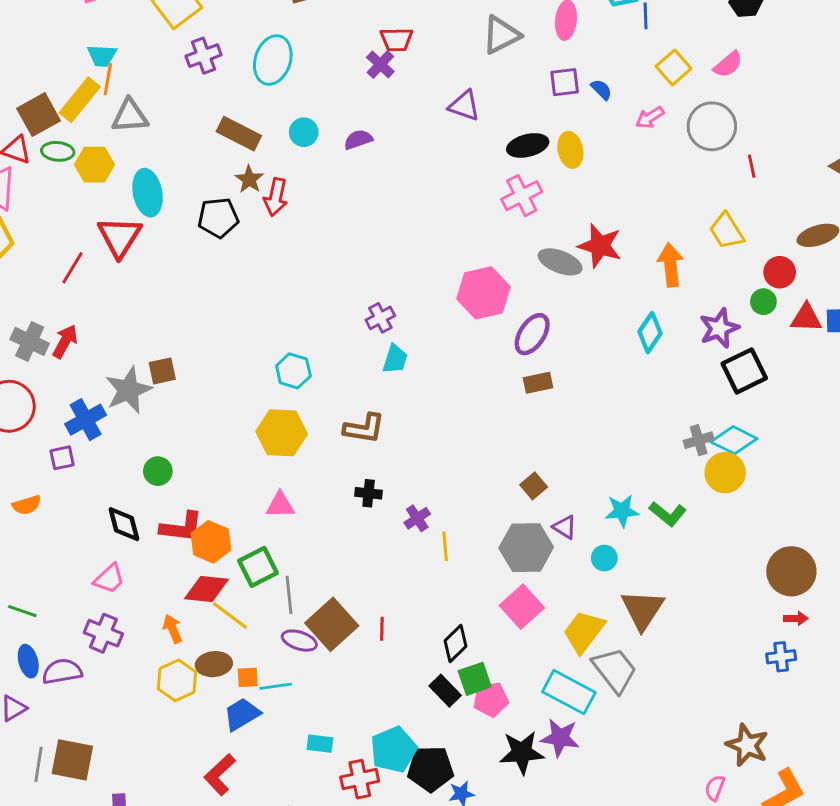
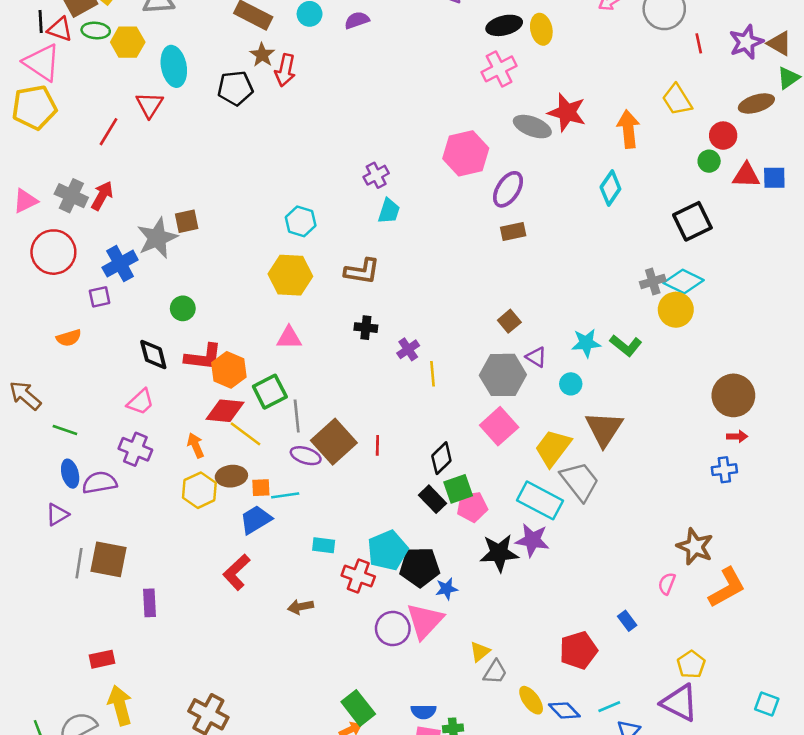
red triangle: (120, 237) -> (149, 105), size x0.7
purple star: (719, 328) -> (746, 42), moved
red cross: (360, 779) -> (358, 576), turned 32

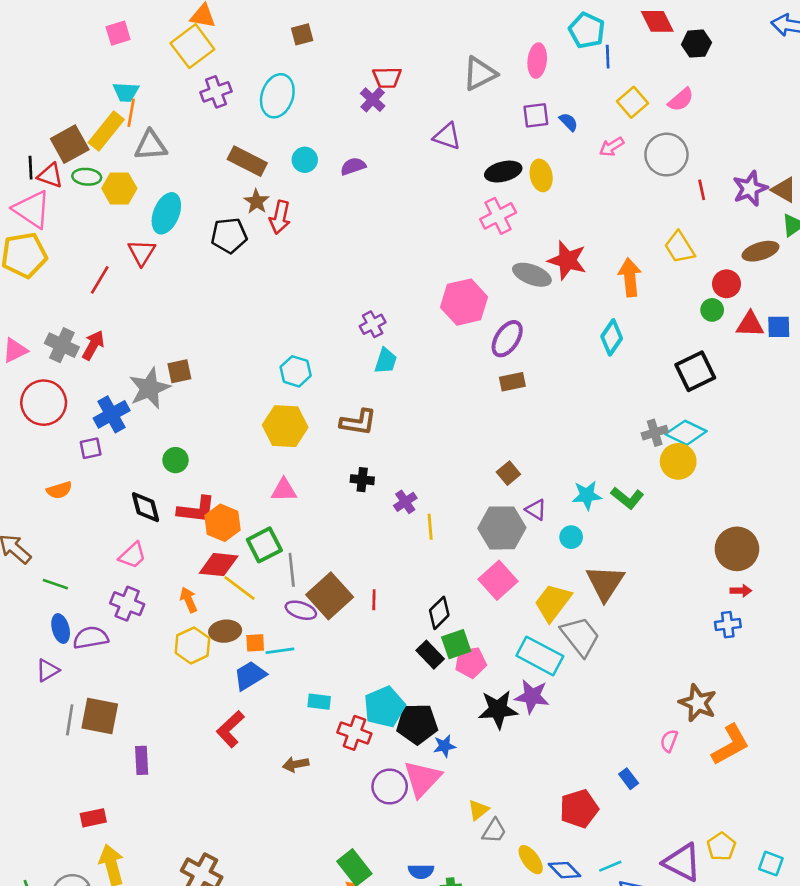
cyan ellipse: (174, 66) -> (166, 213), turned 33
yellow pentagon: (691, 664) -> (721, 847), moved

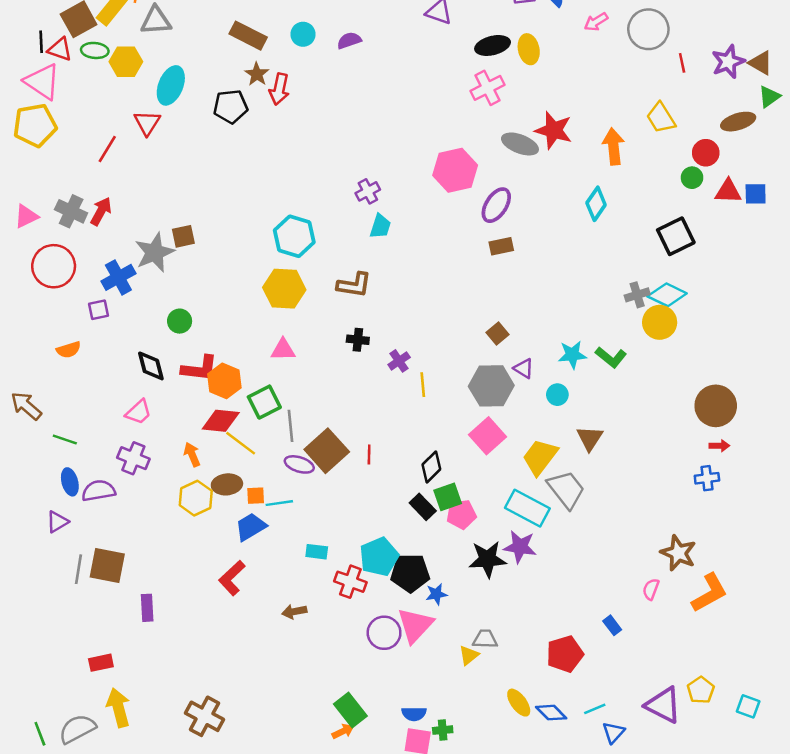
cyan hexagon: (296, 371) -> (294, 236), size x1.4
brown triangle: (605, 583) -> (590, 438), size x0.7
gray trapezoid: (494, 831) -> (485, 639), moved, turned -120

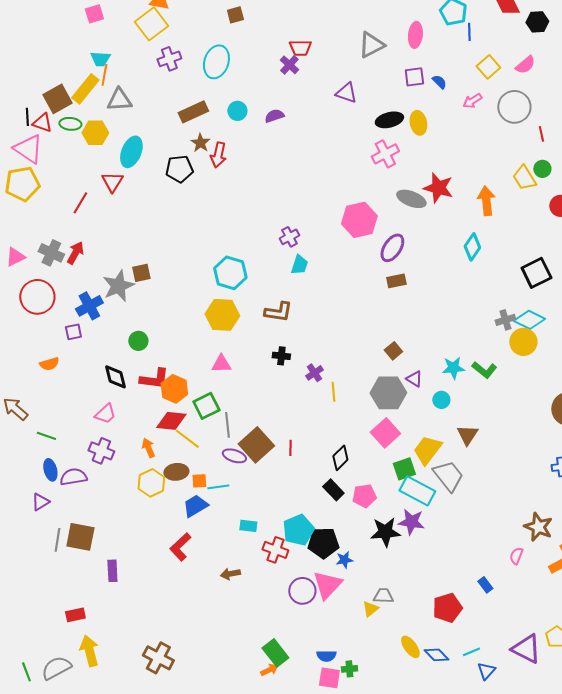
brown rectangle: (248, 36) -> (193, 112), turned -52
green circle: (692, 178) -> (542, 169), moved
green square: (448, 497) -> (404, 469), moved

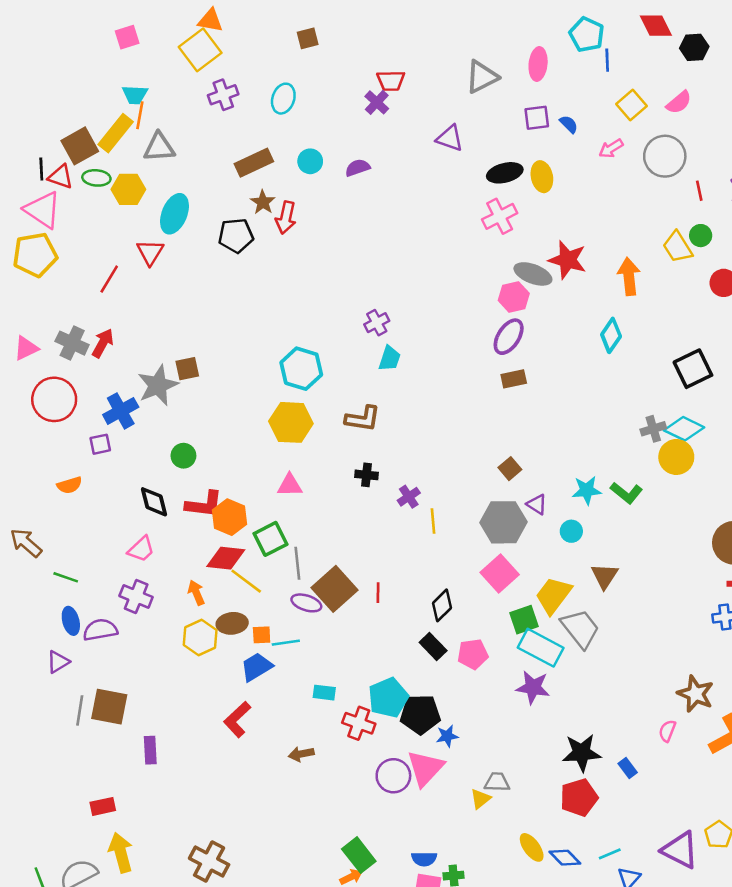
cyan ellipse: (216, 62) -> (283, 99), size x0.7
pink hexagon: (359, 220) -> (514, 297), moved, size x0.7
black star: (385, 532) -> (582, 753), moved

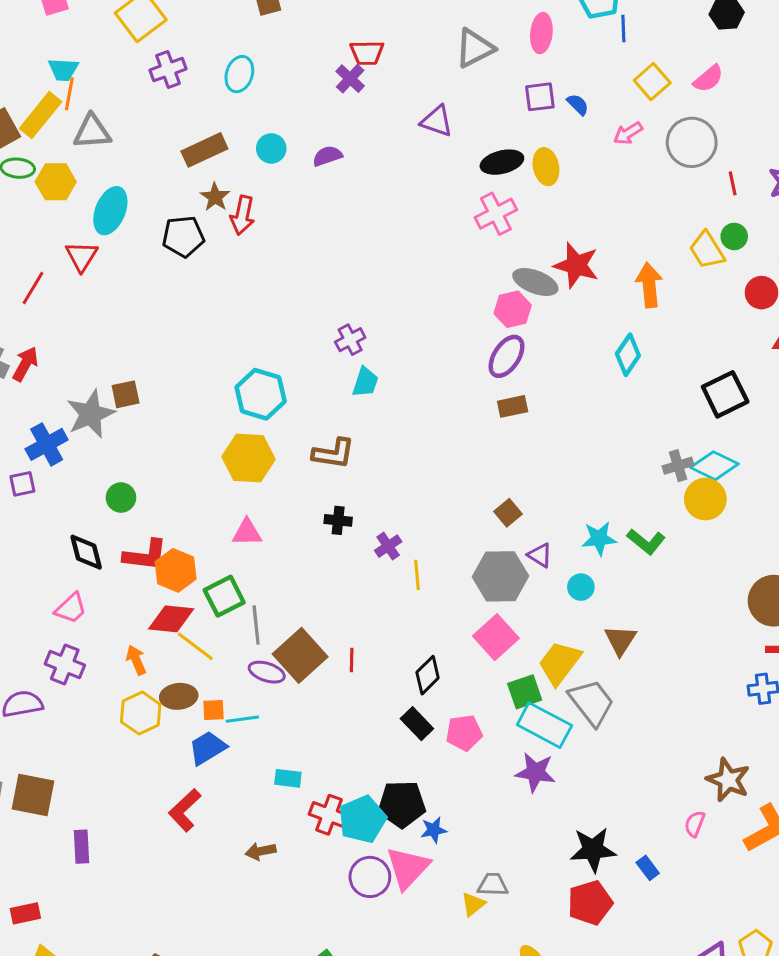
cyan pentagon: (388, 698) -> (362, 819), moved

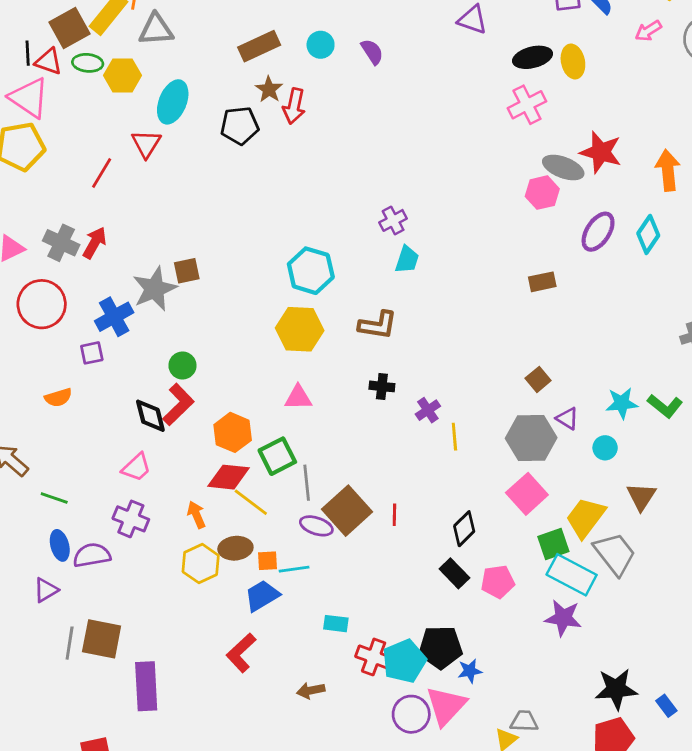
purple semicircle: (327, 156) -> (372, 52), turned 76
purple ellipse: (507, 356) -> (598, 232), moved
red L-shape: (145, 555) -> (178, 405), moved, turned -51
purple rectangle: (82, 847) -> (146, 686), size x1.6

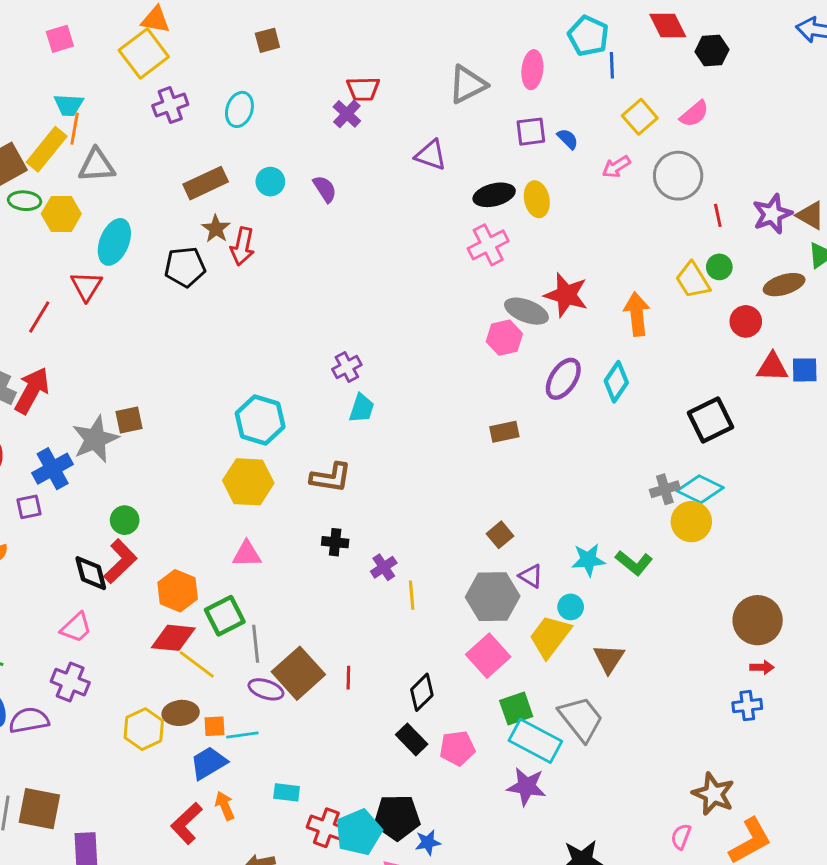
red arrow: (95, 243) -> (32, 391), size x1.4
orange arrow: (196, 515) -> (225, 806), moved
yellow trapezoid: (586, 518) -> (550, 636), moved

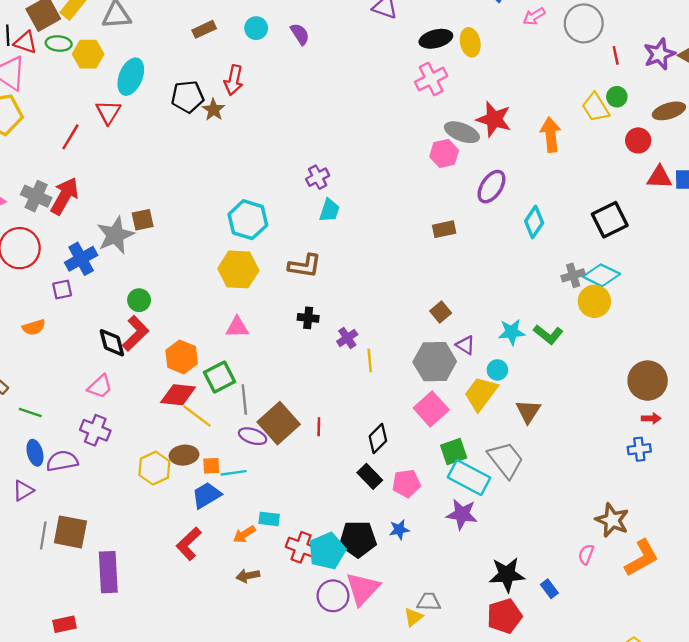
brown rectangle: (206, 183) -> (204, 29), size x0.7
brown star: (216, 229) -> (214, 110), moved
cyan diamond: (616, 382) -> (534, 222), moved
orange arrow: (225, 806) -> (244, 534), moved, turned -100
blue star: (428, 842) -> (399, 530), moved

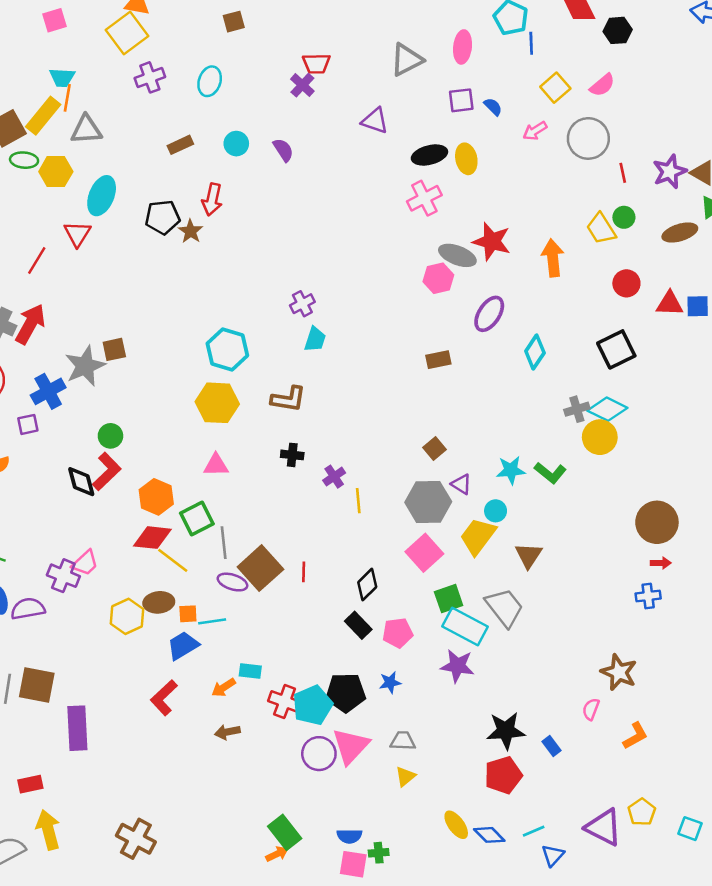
red circle: (638, 140) -> (626, 283), moved
pink trapezoid: (100, 386) -> (85, 563), moved
orange L-shape: (642, 558) -> (635, 736), moved, size x0.7
gray trapezoid: (429, 602) -> (403, 741), moved

